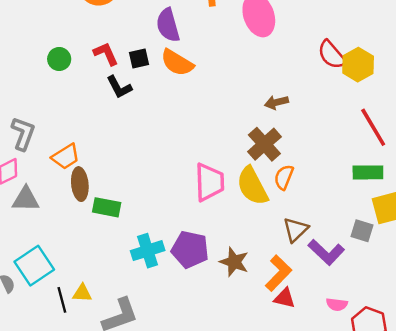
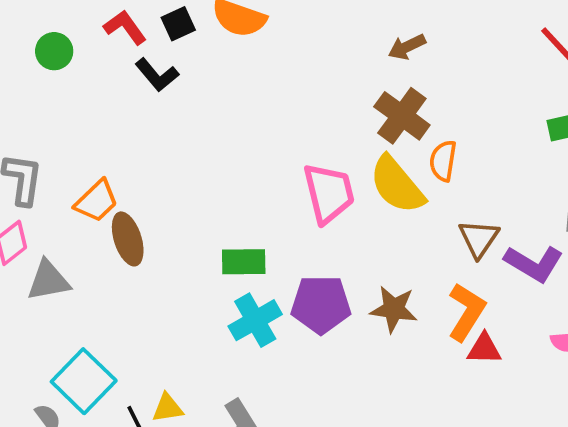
green rectangle: (107, 207) -> (244, 262), moved

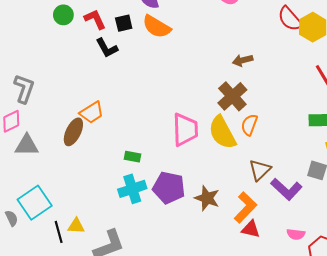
green circle: (54, 51) -> (63, 15), moved
orange trapezoid: (97, 201) -> (92, 113), moved
brown ellipse: (128, 239) -> (73, 132), turned 32
green rectangle: (244, 262) -> (133, 157), size x0.7

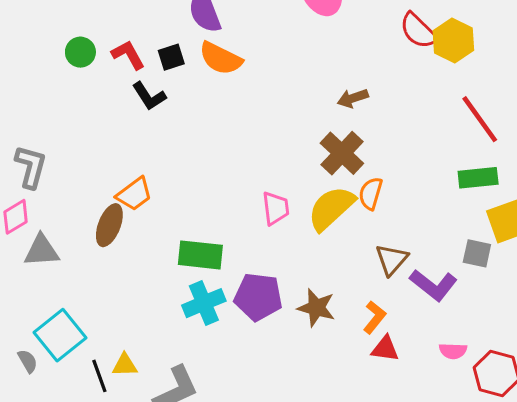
pink trapezoid: (185, 129) -> (276, 208), size x0.7
yellow semicircle: (222, 132) -> (331, 208), turned 80
green rectangle: (133, 157) -> (200, 255), size x1.8
orange L-shape: (245, 208) -> (375, 317), size x0.7

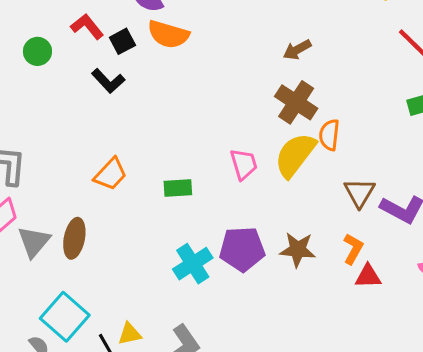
red L-shape: (128, 55) -> (87, 27), moved
brown ellipse: (109, 225) -> (74, 238), moved
gray triangle: (42, 251) -> (34, 242), turned -36
green rectangle: (200, 255) -> (178, 188), moved, size x0.7

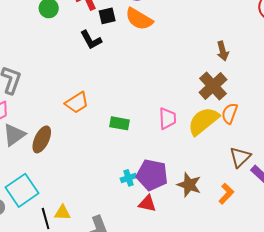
brown arrow: (297, 50) -> (223, 51), turned -90
cyan cross: (193, 264) -> (128, 178), moved, size x0.6
red triangle: (368, 276) -> (147, 204), moved

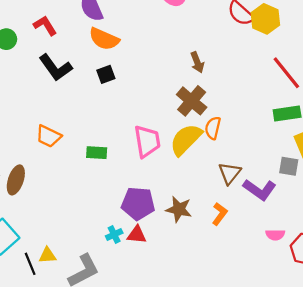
black square: (107, 16) -> (106, 74), moved
black L-shape: (91, 40) -> (55, 67), size x1.4
orange trapezoid: (77, 103) -> (48, 136), turned 65
pink trapezoid: (167, 118) -> (147, 141), size x1.4
cyan cross: (128, 178) -> (114, 234), moved

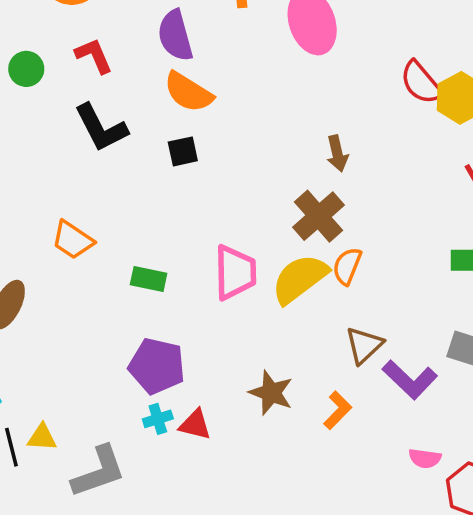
purple pentagon: (138, 204) -> (157, 366), moved

